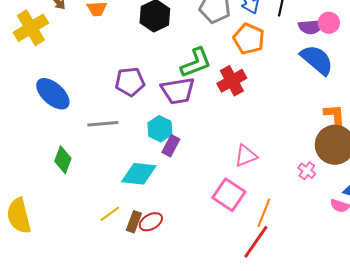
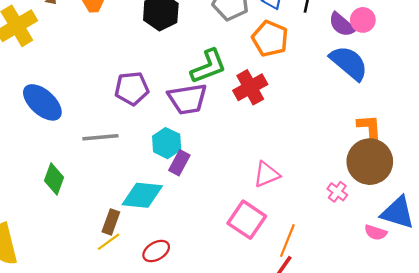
purple semicircle: (311, 27) -> (342, 25), turned 45
brown rectangle: (134, 222) -> (111, 222), moved

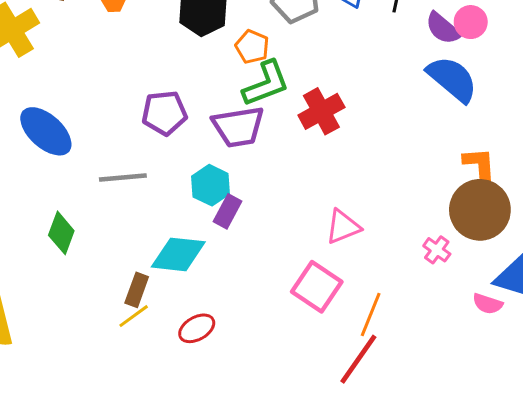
orange pentagon: (270, 39) -> (252, 47), moved, size x0.7

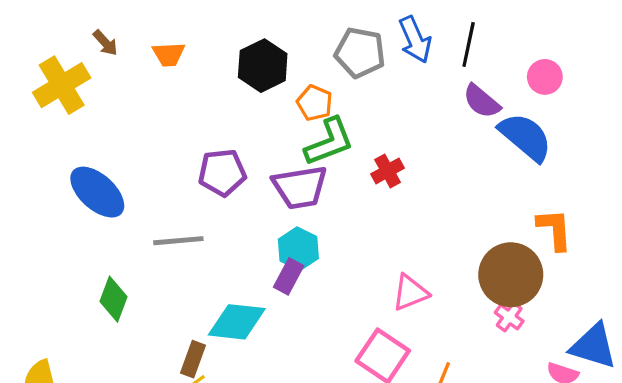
purple semicircle: (443, 28) -> (482, 101), moved
red cross: (321, 111) -> (388, 171), size x0.7
cyan hexagon: (211, 185) -> (298, 249), moved
brown circle: (480, 210) -> (511, 275), moved

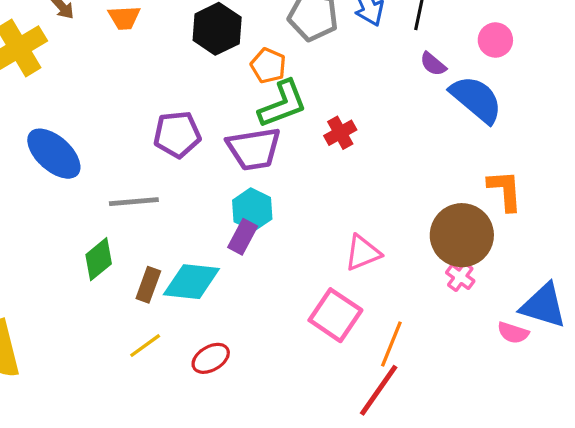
purple semicircle: (482, 101) -> (433, 64), size x0.7
green diamond: (114, 299) -> (99, 259), moved, turned 30
brown rectangle: (193, 359) -> (148, 285), moved

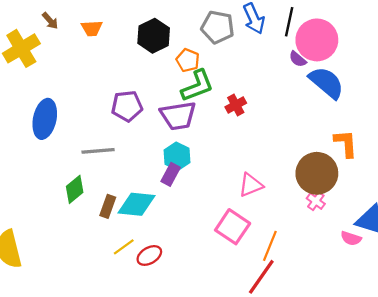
pink circle: (495, 40) -> (317, 40), moved, size x1.8
blue ellipse: (54, 154) -> (45, 119), turned 60
yellow line: (145, 346) -> (124, 247), moved

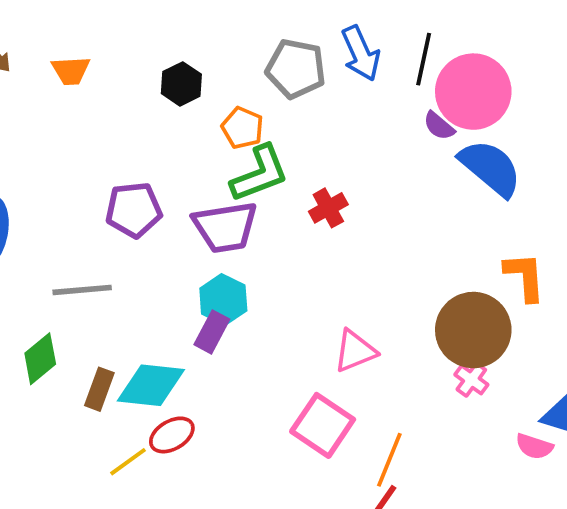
black hexagon: (154, 36) -> (181, 84), size x0.7
red ellipse: (149, 255) -> (172, 435), moved

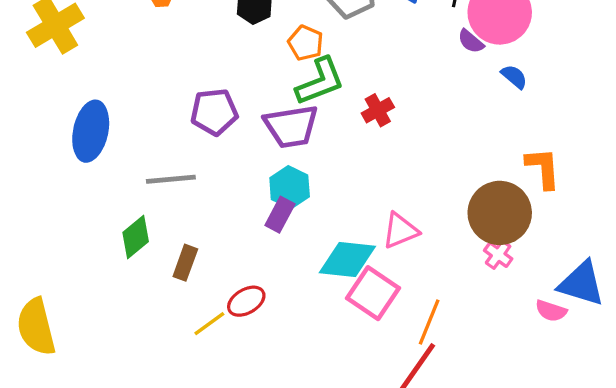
blue semicircle: (490, 168) -> (514, 77), size x0.5
cyan diamond: (151, 385) -> (347, 259), moved

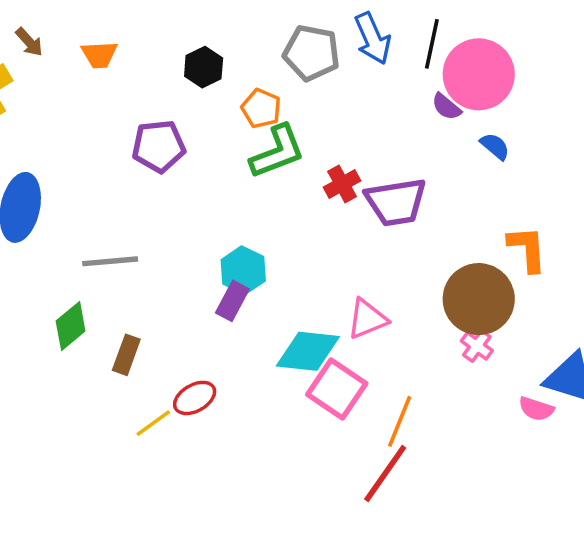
purple pentagon: (214, 112) -> (159, 146), moved
purple trapezoid: (291, 126) -> (396, 202), moved

